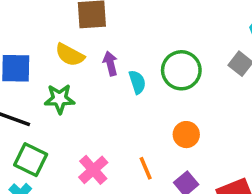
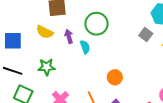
green circle: (181, 70) -> (96, 24), moved
green star: (60, 99) -> (47, 67), moved

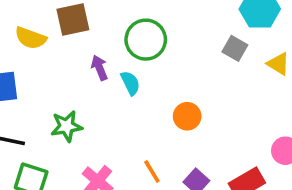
yellow semicircle: (45, 32) -> (31, 38), moved
orange circle: (115, 77) -> (187, 116), moved

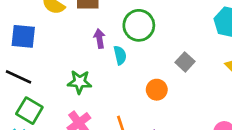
gray square: (235, 48) -> (185, 62), moved
green star: (67, 126) -> (80, 82), moved

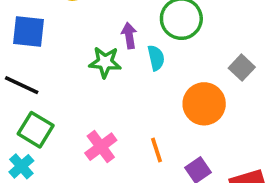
green star: (80, 82) -> (105, 62), moved
orange circle: (157, 90) -> (204, 104), size x1.5

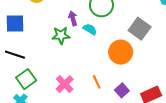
cyan semicircle: (156, 58) -> (90, 29), turned -40
gray square: (242, 68) -> (140, 29), size x1.5
green square: (36, 130) -> (26, 79), turned 30

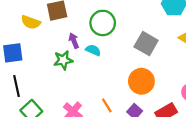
orange circle: (121, 52) -> (141, 81), moved
black line: (15, 55) -> (16, 86), turned 66

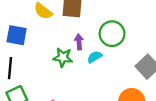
cyan semicircle: (93, 50) -> (95, 57), turned -72

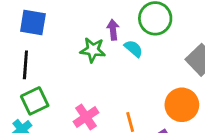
cyan semicircle: (95, 57) -> (133, 49), turned 72

